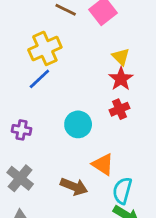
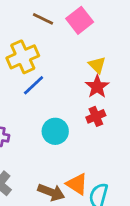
blue line: (39, 79) -> (34, 85), moved
orange triangle: (103, 164) -> (77, 184), moved

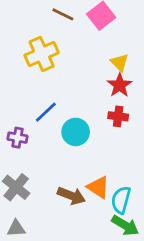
blue line: (34, 85) -> (46, 112), moved
red cross: (96, 116) -> (118, 116), turned 30

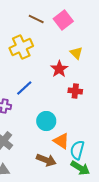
red star: (120, 85) -> (59, 69), moved
cyan circle: (76, 132) -> (46, 121), moved
brown arrow: (71, 196) -> (46, 160), moved

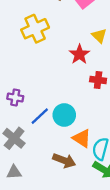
blue line: (24, 88) -> (40, 116), moved

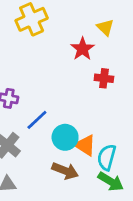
cyan circle: (64, 115) -> (65, 137), moved

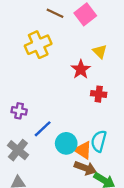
cyan semicircle: (107, 157) -> (99, 141), moved
brown arrow: (65, 171) -> (85, 168), moved

